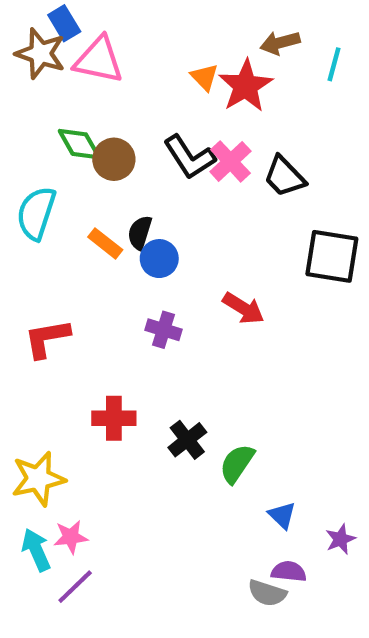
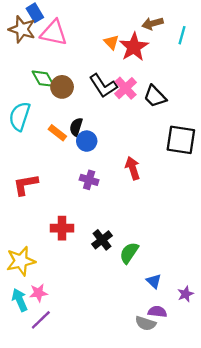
red arrow: (243, 308) -> (133, 168), turned -140

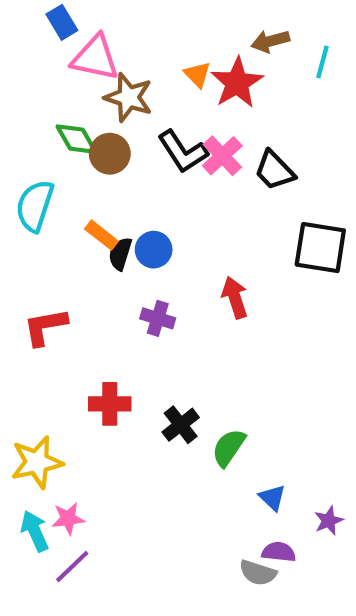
brown star: (22, 29) -> (129, 97), moved
black semicircle: (76, 127) -> (120, 254), moved

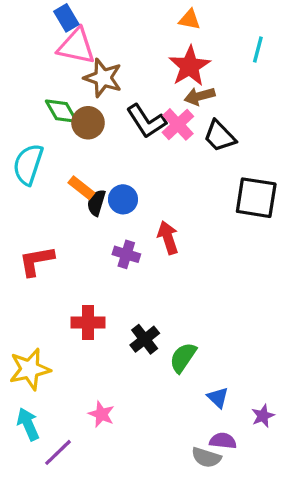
blue rectangle: (62, 22) -> (66, 18), moved
brown arrow: (270, 41) -> (200, 96), moved
orange triangle: (197, 74) -> (190, 20), moved, turned -35
red arrow: (235, 298) -> (168, 238), moved
pink star: (68, 519) -> (101, 414), moved, turned 30

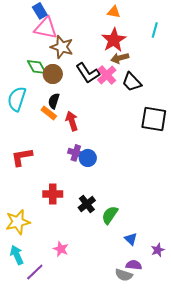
blue circle: (123, 199) -> (88, 158), moved
black semicircle: (96, 203) -> (54, 101), moved
red arrow: (168, 238) -> (72, 121), moved

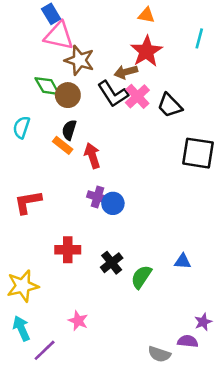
brown arrow: (120, 58) -> (126, 72), moved
cyan semicircle: (17, 99) -> (21, 127), size x0.7
blue triangle: (131, 239) -> (183, 261), moved, turned -40
purple semicircle: (134, 265) -> (188, 341), moved

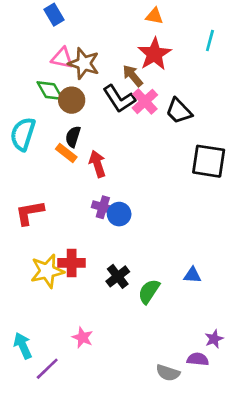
pink triangle: (59, 36) -> (62, 58), moved, size x0.7
brown arrow: (126, 72) -> (133, 76), turned 65
cyan semicircle: (21, 127) -> (23, 134), size x1.4
yellow star: (23, 286) -> (47, 271), moved

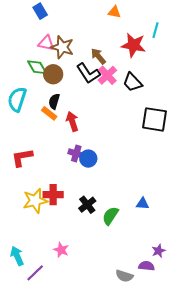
red star: (154, 54) -> (133, 45), moved, turned -30

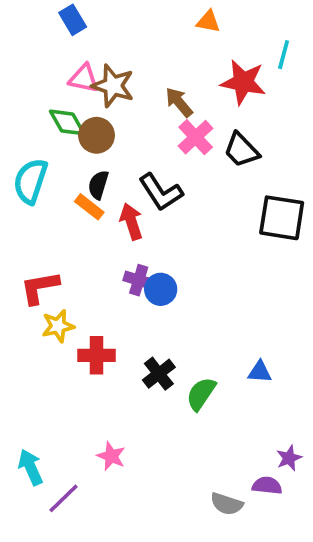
black L-shape: (88, 73) -> (161, 192), moved
yellow star: (35, 201) -> (58, 326), moved, size x0.7

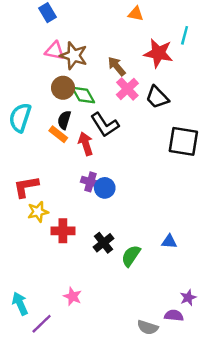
green diamond: (67, 122) -> (83, 95), moved

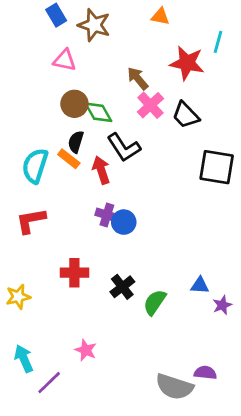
brown star: (74, 56) -> (94, 25), moved
cyan semicircle: (20, 118) -> (35, 166), moved
yellow star: (38, 212) -> (18, 297), moved
purple star: (188, 298) -> (222, 305), moved
gray semicircle: (148, 327) -> (174, 387), size x1.5

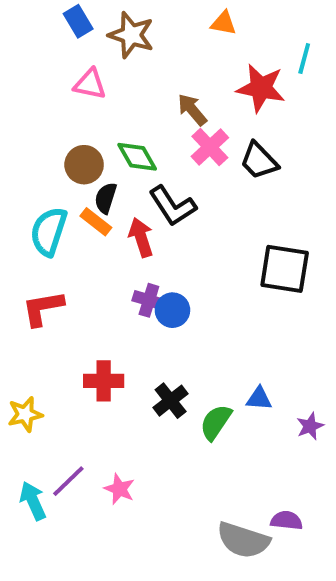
brown circle: (74, 104) -> (84, 165), moved
black square: (217, 167) -> (285, 269), moved
blue triangle: (200, 285) -> (259, 399), moved
purple line: (49, 383) -> (68, 481), moved

